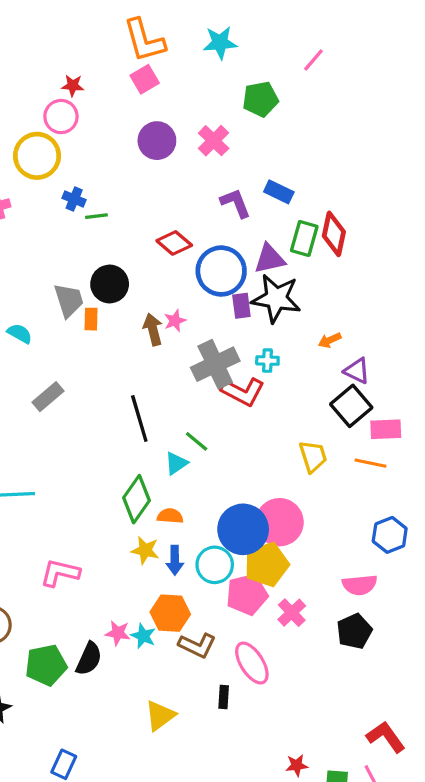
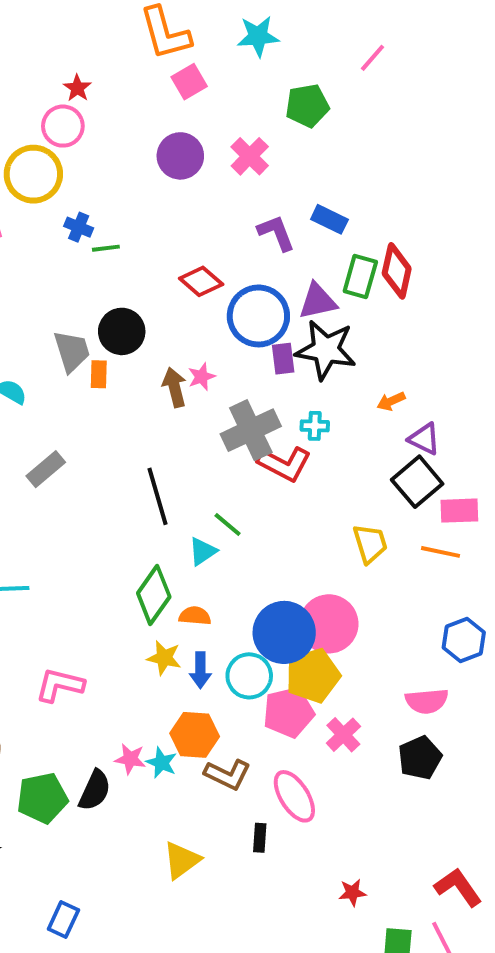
pink square: (145, 79) -> (189, 82), moved
red star: (73, 85) -> (77, 88), turned 30
red star: (297, 765) -> (352, 892), moved

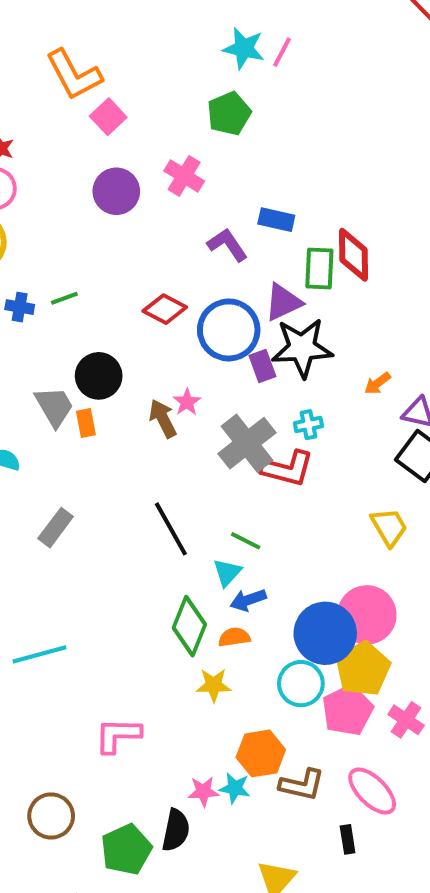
cyan star: (258, 36) -> (244, 48), moved, turned 30
blue cross: (79, 227) -> (20, 307), moved
blue arrow: (200, 670) -> (248, 600), moved, turned 84

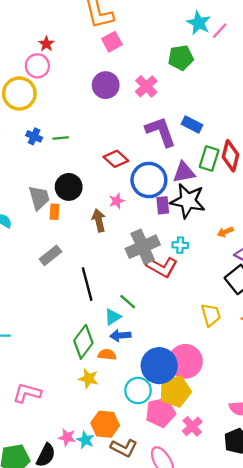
purple L-shape: (227, 245) -> (161, 132), size x1.4
pink star: (187, 402) -> (117, 201), moved
gray rectangle: (56, 528) -> (51, 255), moved

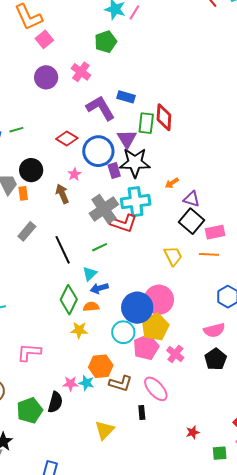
purple triangle: (184, 172) -> (127, 139), turned -40
cyan cross: (180, 245) -> (136, 202), size x2.0
green line: (128, 302) -> (100, 247), moved, turned -56

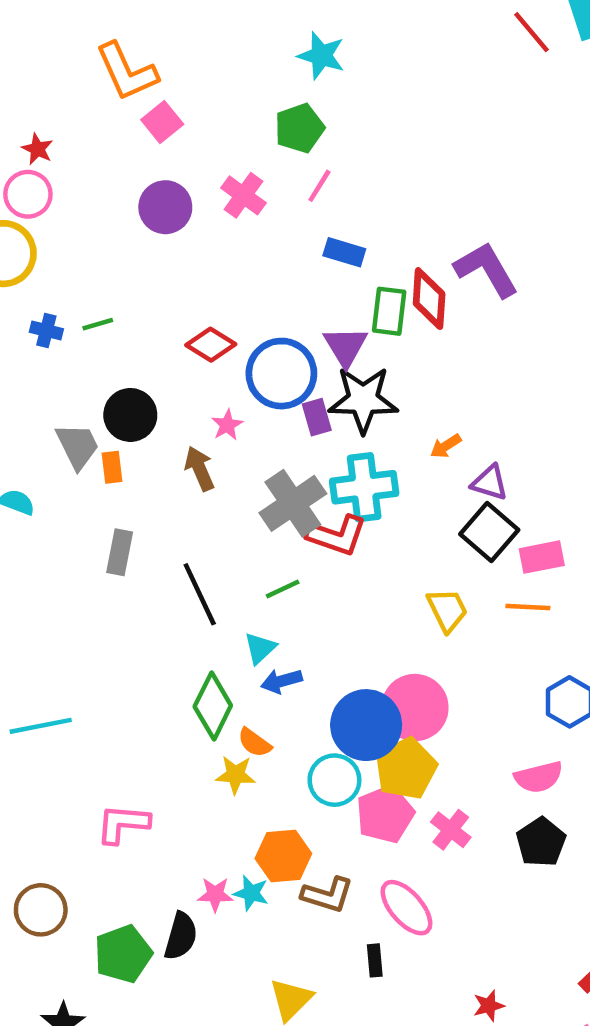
pink line: (134, 12) -> (319, 186), moved
purple L-shape: (100, 108) -> (486, 269), moved
gray rectangle: (27, 231) -> (120, 552), turned -30
orange semicircle: (91, 307) -> (255, 743), moved, turned -140

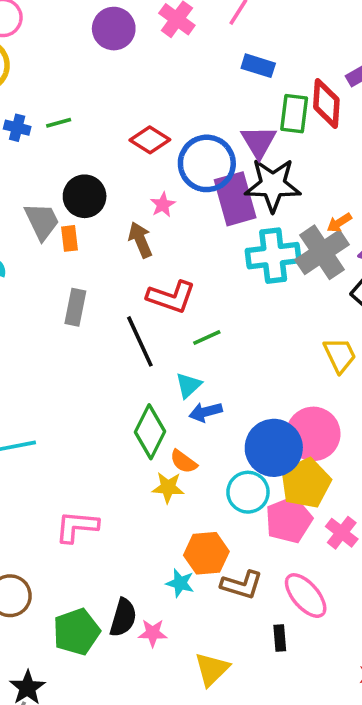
purple rectangle: (317, 417) -> (235, 199), size x1.8
gray cross: (293, 503) -> (322, 252), moved
red L-shape: (337, 535) -> (171, 297), moved
pink star: (215, 894) -> (153, 633), moved

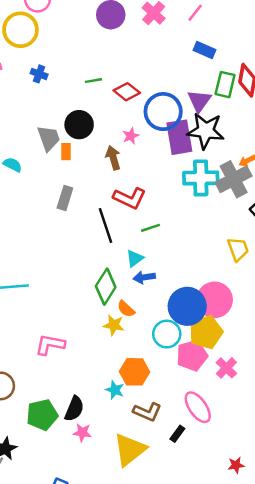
green line: (59, 123) -> (93, 81), moved
brown L-shape: (242, 585) -> (147, 412), moved
pink star: (153, 633) -> (82, 433), moved
black rectangle: (280, 638) -> (177, 434), turned 35
yellow triangle: (212, 669) -> (130, 450), size x1.4

